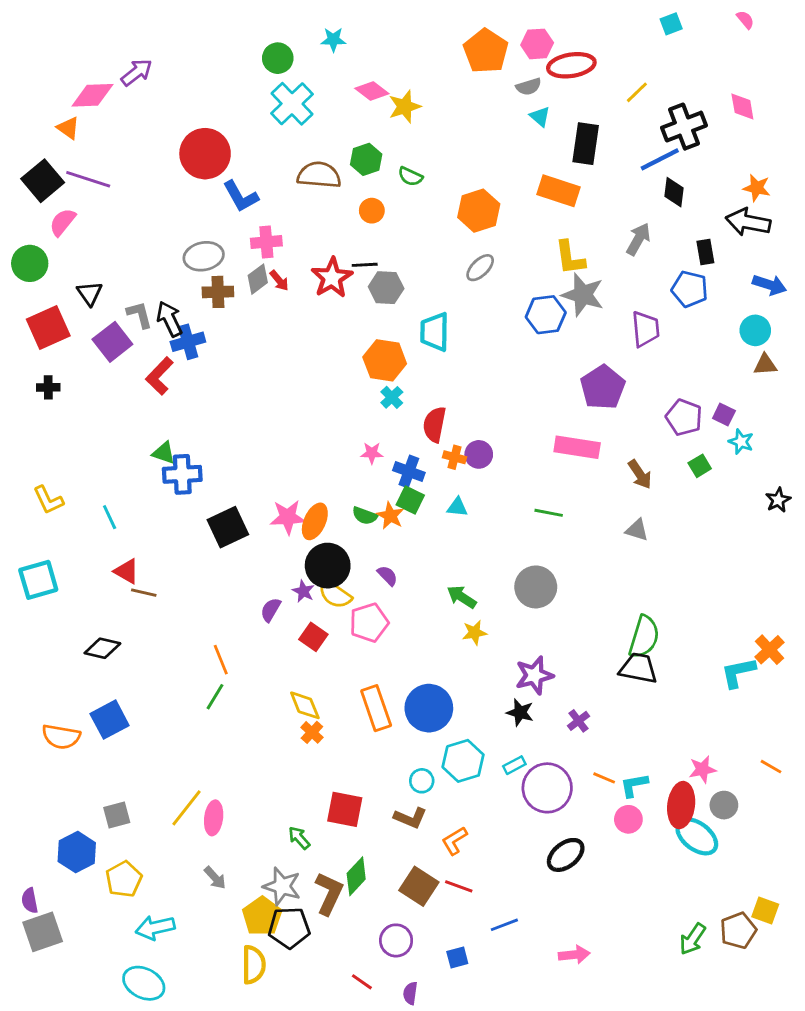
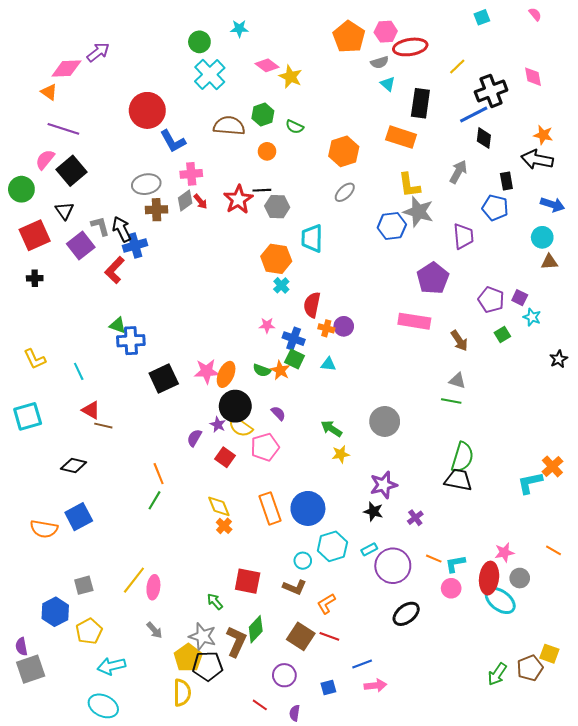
yellow star: (405, 107) -> (291, 77), turned -30
black square: (43, 181) -> (72, 171), moved
green line: (549, 513) -> (451, 401), moved
pink arrow: (574, 955) -> (375, 685), moved

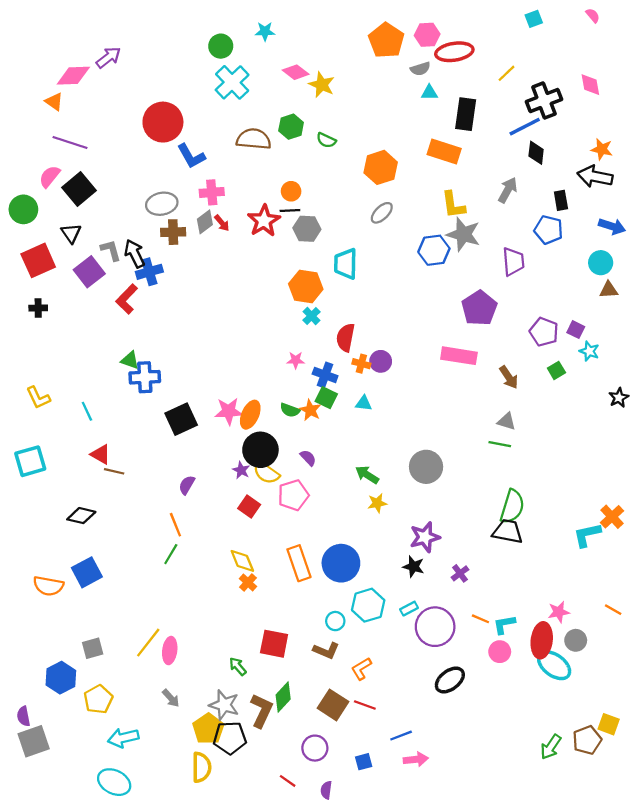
cyan triangle: (388, 84) -> (429, 93), turned -42
orange circle: (267, 151) -> (291, 191), moved
purple semicircle: (194, 438) -> (187, 485), moved

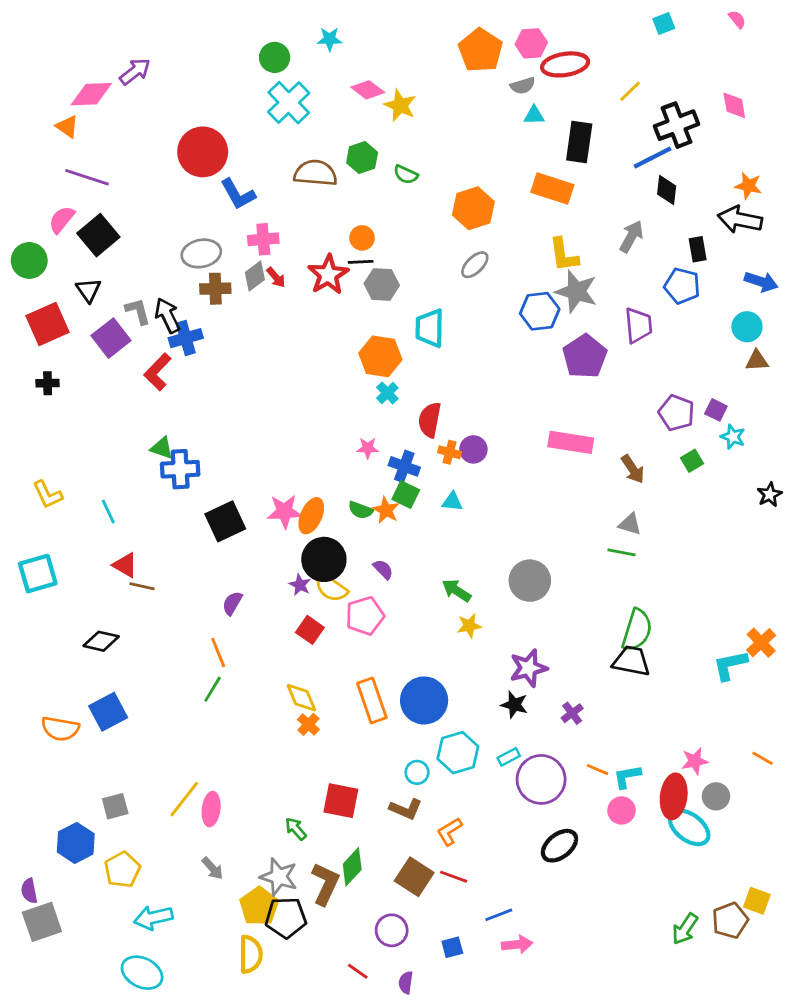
purple pentagon: (479, 308) -> (585, 356), moved

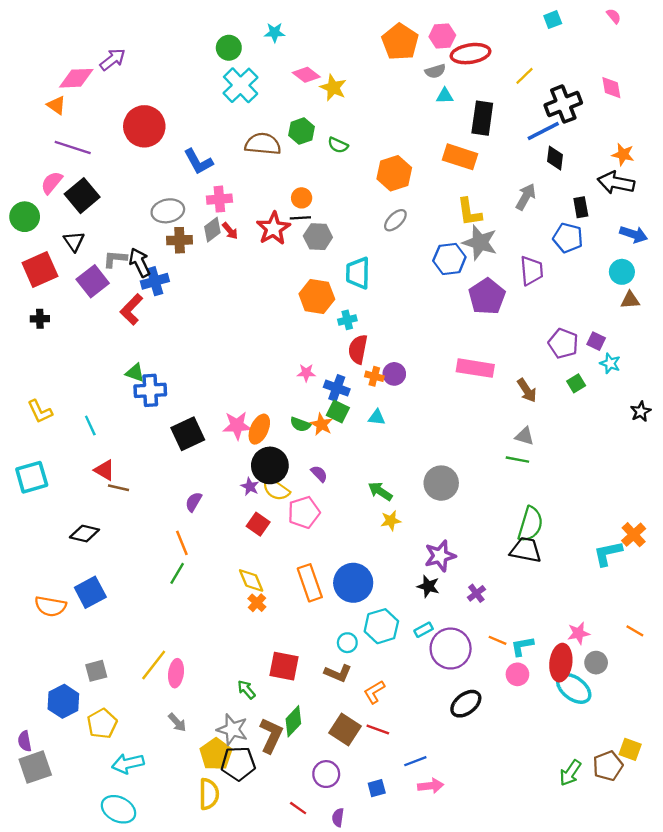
red circle: (203, 152) -> (144, 126), moved
gray L-shape: (138, 311) -> (115, 259), turned -70
cyan cross: (387, 393) -> (347, 320), moved, turned 30

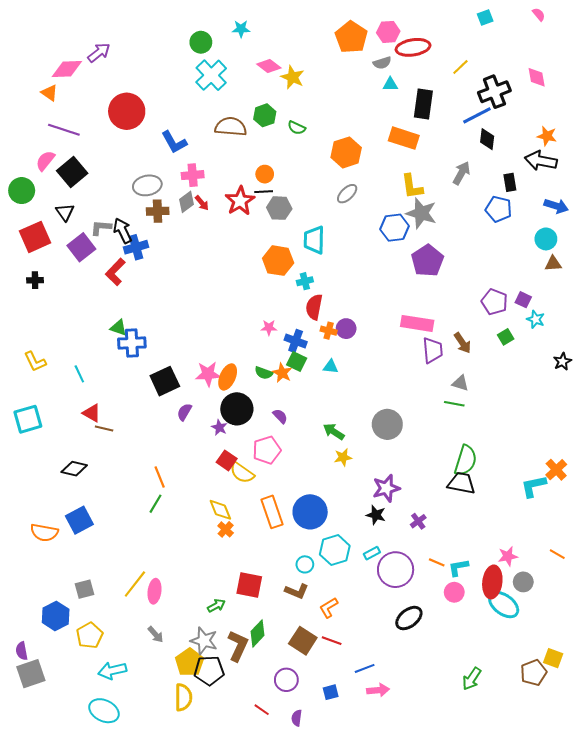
purple trapezoid: (532, 271) -> (433, 350), moved
yellow semicircle: (276, 489) -> (242, 473), moved
purple semicircle: (194, 502) -> (184, 412), moved
green arrow: (246, 690) -> (216, 606), turned 102
green arrow: (570, 773) -> (472, 679), moved

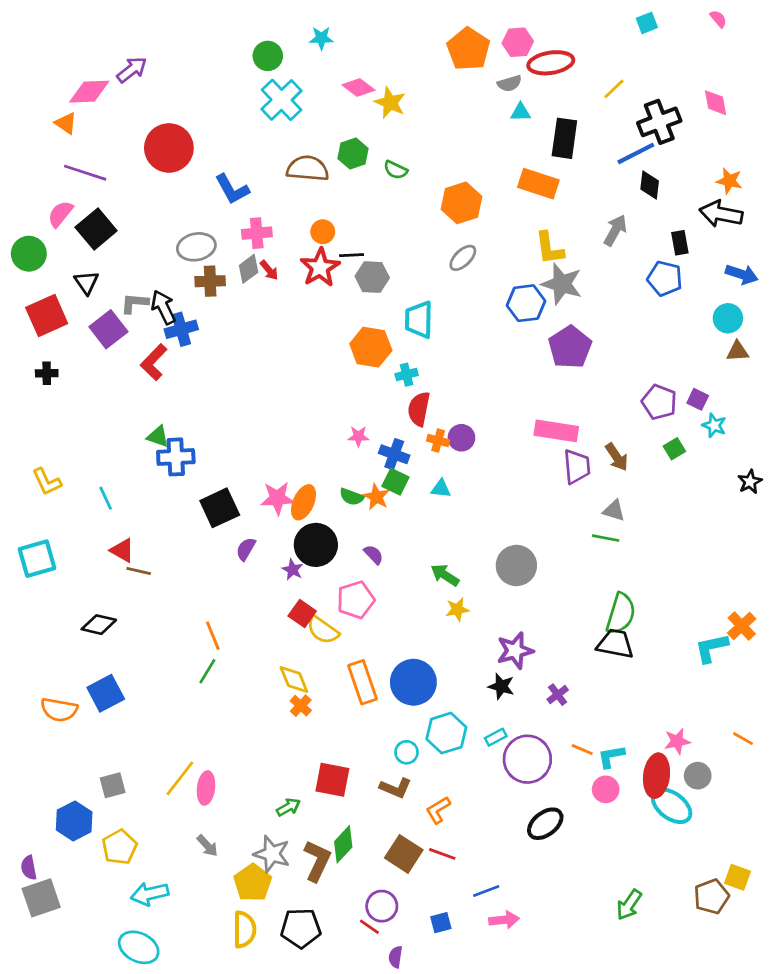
orange circle: (265, 174) -> (323, 232), moved
black pentagon: (209, 671) -> (301, 928), moved
red line: (262, 710) -> (369, 927), moved

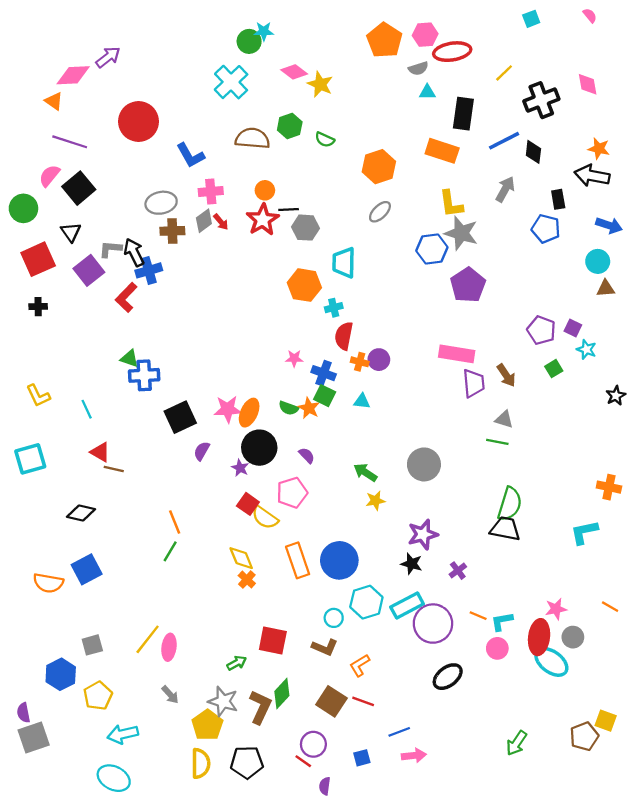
green circle: (268, 56) -> (249, 41), moved
blue line: (636, 153) -> (504, 141), moved
orange cross: (742, 626) -> (609, 487), moved, turned -35
cyan rectangle: (496, 737) -> (407, 606), size x1.8

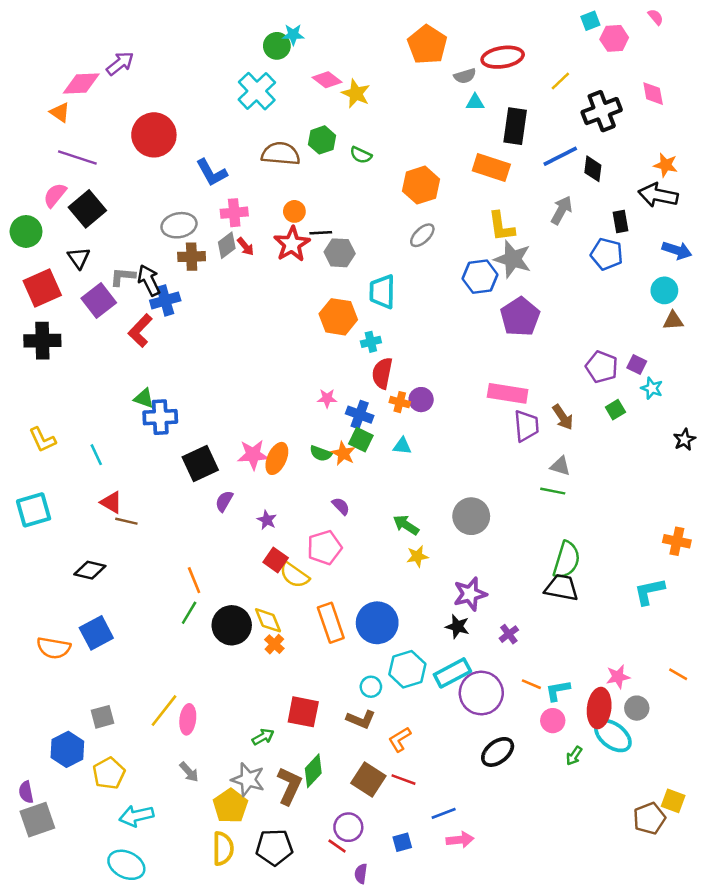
pink hexagon: (425, 35) -> (614, 38), moved
black cross: (38, 307) -> (42, 341), size x1.8
black circle: (259, 448) -> (232, 625), moved
green arrow: (516, 743) -> (574, 756), moved, size x0.7

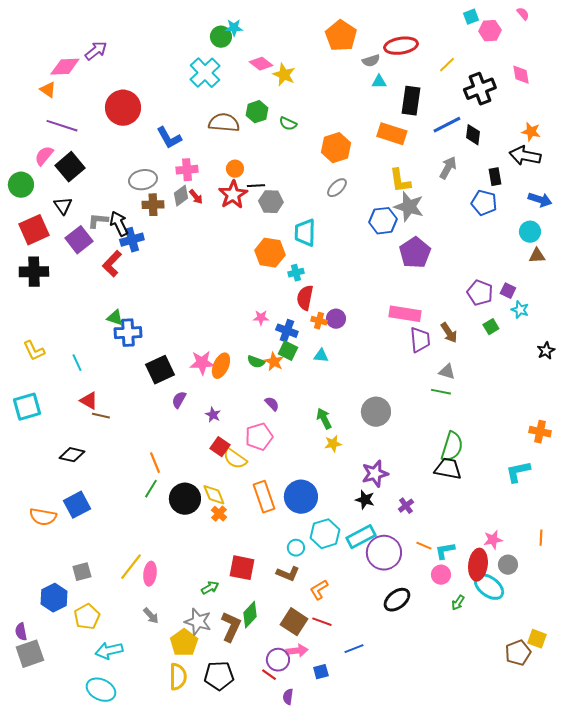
green arrow: (406, 525) -> (324, 419), turned 30
orange line: (678, 674) -> (541, 538), turned 63
pink arrow: (460, 840) -> (297, 651), moved

